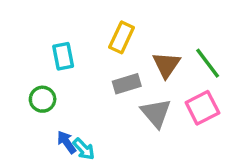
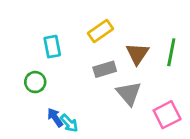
yellow rectangle: (122, 37) -> (100, 31), turned 30
green line: (208, 63) -> (171, 52), turned 48
pink square: (202, 108) -> (167, 115), moved

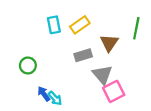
cyan rectangle: (52, 47) -> (54, 25), moved
green line: (171, 52) -> (136, 28), moved
pink square: (167, 115) -> (114, 91), moved

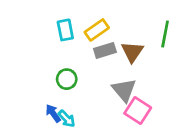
gray rectangle: (83, 55) -> (105, 50), moved
green circle: (28, 65) -> (67, 79), moved
pink square: (114, 91) -> (138, 111), turned -30

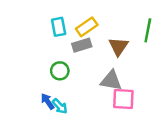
gray rectangle: (105, 50) -> (82, 45), moved
gray triangle: (124, 90) -> (111, 81), turned -40
pink square: (138, 111) -> (123, 99), turned -30

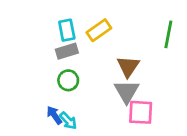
gray rectangle: (82, 45) -> (67, 51), moved
brown triangle: (118, 46) -> (128, 66), moved
gray triangle: (111, 81) -> (127, 91), turned 50

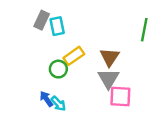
yellow rectangle: (99, 30) -> (74, 56), moved
gray rectangle: (67, 51) -> (42, 20), moved, turned -48

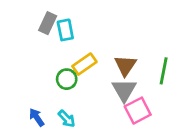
green line: (144, 30) -> (164, 71), moved
pink square: (120, 96) -> (138, 111), turned -30
blue arrow: (46, 99) -> (37, 117), moved

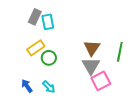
yellow rectangle: (84, 64) -> (36, 48), moved

